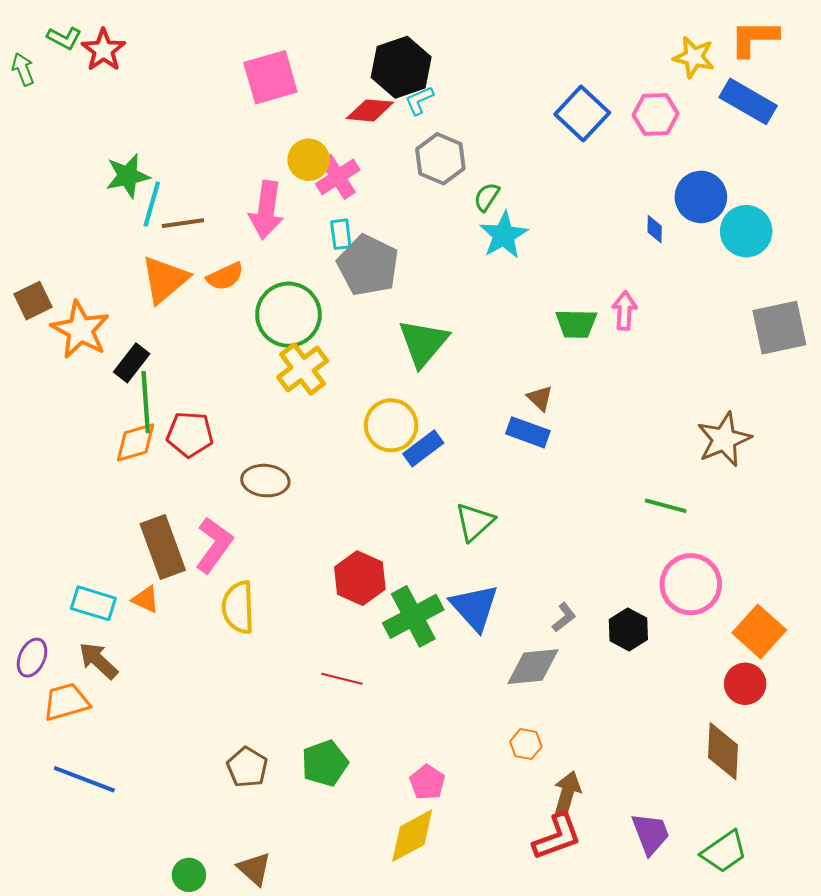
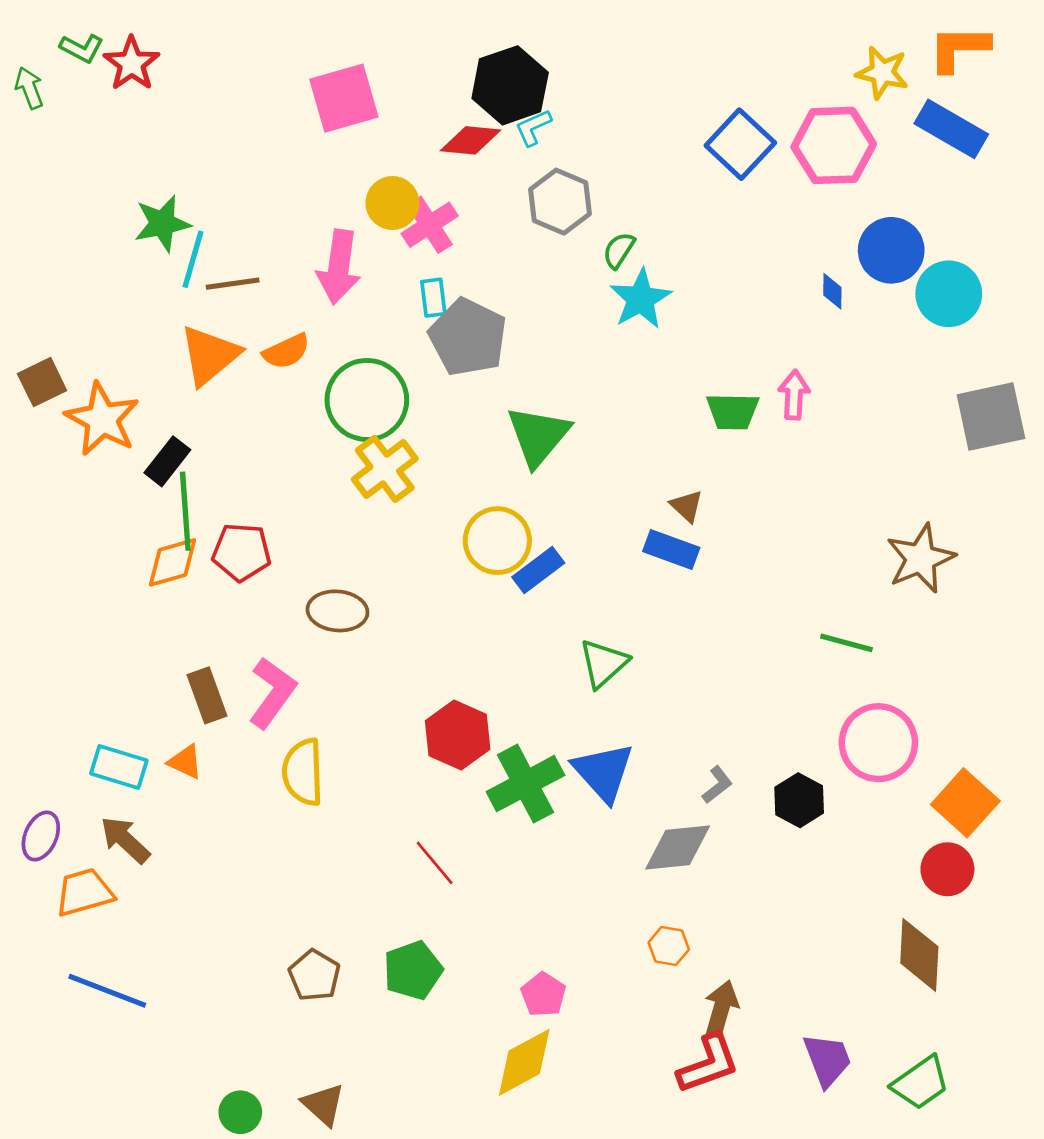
pink hexagon: (656, 114) -> (834, 145), size x1.4
brown rectangle: (163, 547) -> (207, 695), size x0.7
red line: (342, 679) -> (435, 863), turned 36

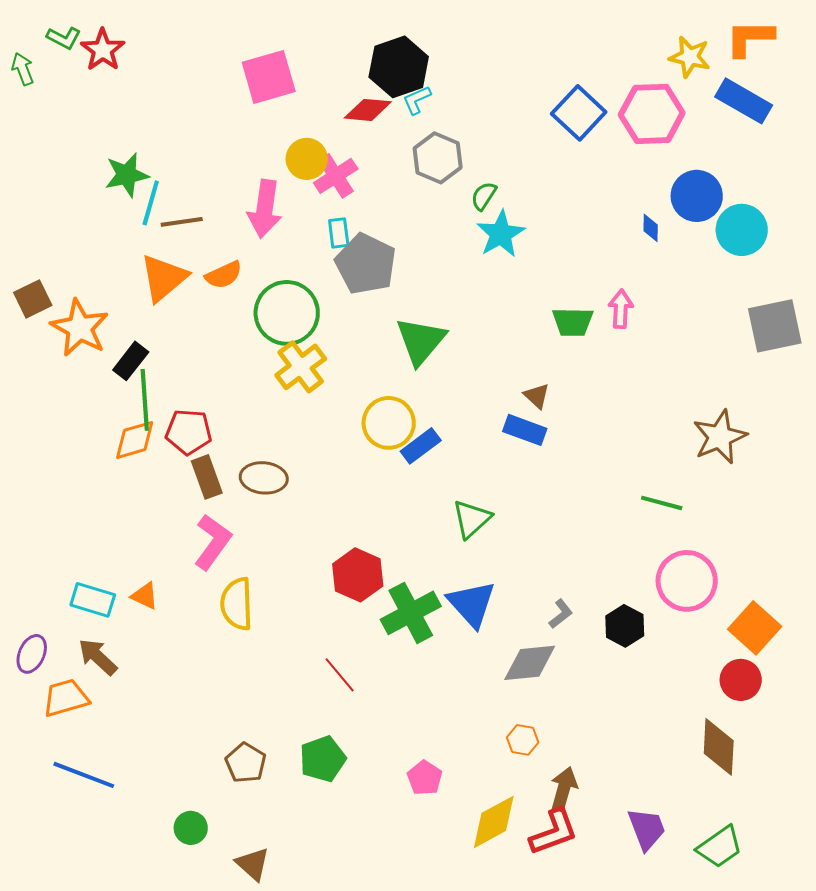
brown rectangle: (207, 695) -> (207, 477), moved
yellow diamond: (524, 1062) -> (494, 822), moved
green circle: (240, 1112) -> (191, 828), moved

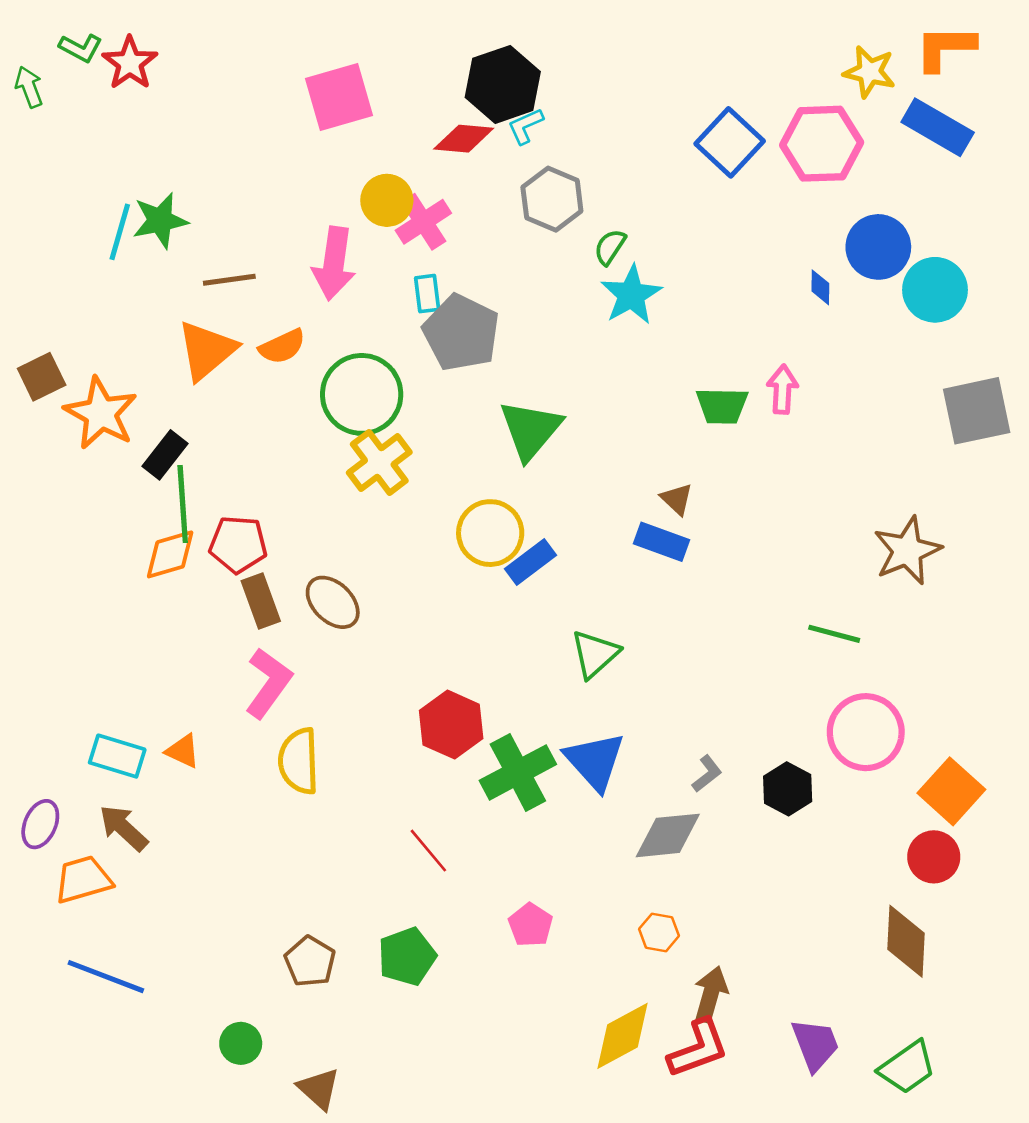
cyan line: (151, 203) -> (120, 232), moved
brown ellipse: (264, 478) -> (333, 602), turned 39
pink pentagon: (425, 778) -> (531, 925), moved

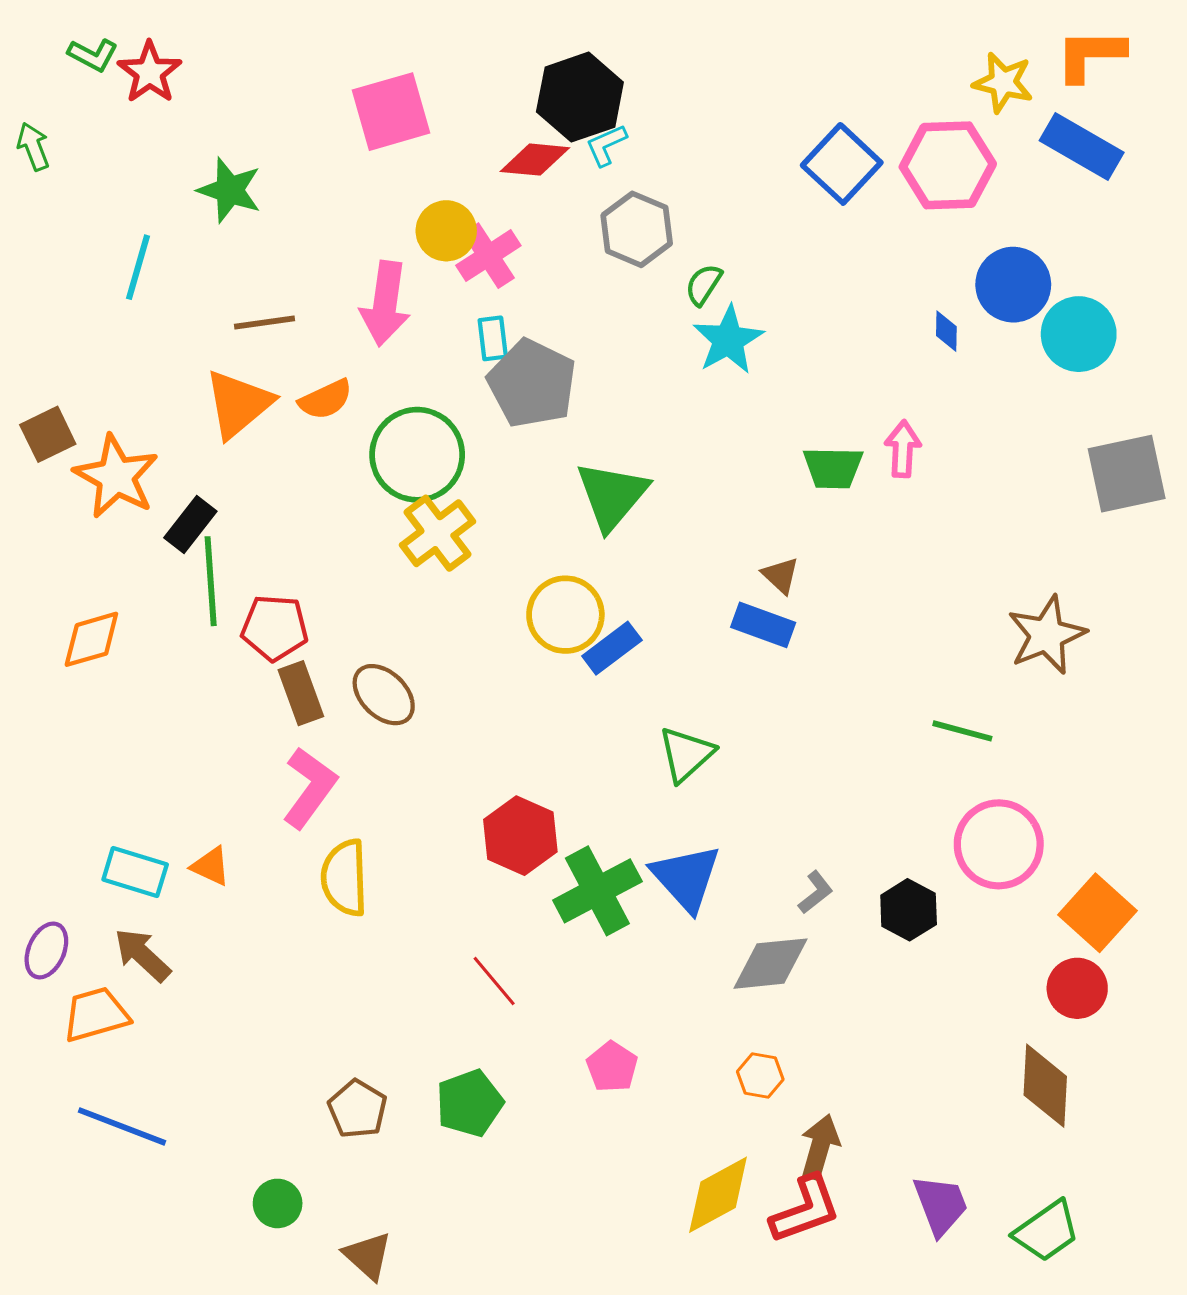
green arrow: (29, 87) -> (33, 146), moved
green star: (160, 221) -> (230, 190), moved, turned 30
orange diamond: (170, 554) -> (91, 639), moved

